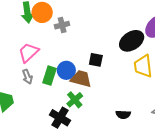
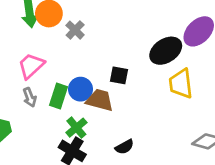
gray cross: (62, 25) -> (75, 30), turned -32
green cross: (75, 100) -> (76, 128), moved
black semicircle: (123, 115) -> (124, 147), moved, turned -32

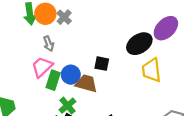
gray cross: (75, 30) -> (64, 17), moved
pink trapezoid: (31, 66) -> (42, 67), moved
gray arrow: (30, 97) -> (49, 44), moved

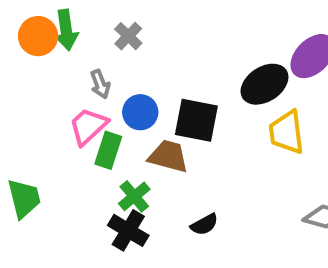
orange circle: (45, 14) -> (38, 36), moved
black square: (102, 64) -> (196, 120), size x1.6
blue circle: (71, 75) -> (140, 112), moved

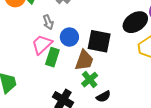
brown trapezoid: (168, 156) -> (84, 60), turned 95
green cross: (134, 196) -> (90, 80), moved

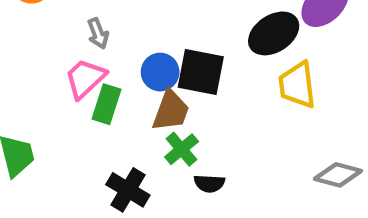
blue circle: (69, 37) -> (160, 72), moved
black semicircle: (103, 97) -> (209, 183), turned 32

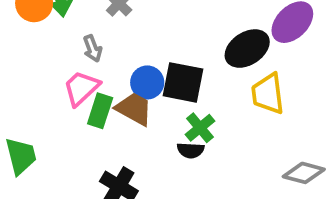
brown trapezoid: (171, 111) -> (134, 109), moved, turned -81
green cross: (182, 149) -> (200, 128), moved
black semicircle: (209, 183) -> (191, 150), moved

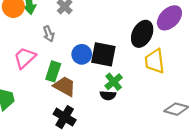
black ellipse: (247, 49) -> (142, 34), turned -30
pink trapezoid: (81, 88) -> (25, 58), moved
brown trapezoid: (134, 109) -> (65, 86), moved

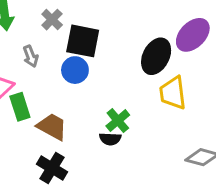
blue circle: (82, 54) -> (75, 70), moved
black square: (103, 54) -> (83, 41), moved
green rectangle: (53, 71) -> (20, 107), moved, turned -36

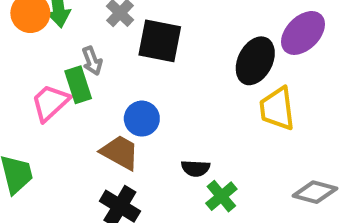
blue circle: (75, 70) -> (142, 119), moved
green rectangle: (20, 107) -> (78, 85), moved
green cross: (118, 121) -> (221, 196), moved

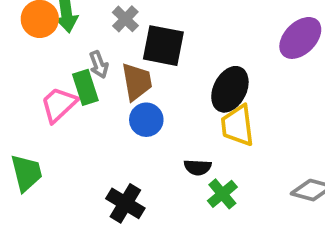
black ellipse: (255, 61) -> (230, 89), moved
yellow trapezoid: (277, 109) -> (238, 125), moved
brown trapezoid: (120, 152) -> (137, 82), moved, turned 51

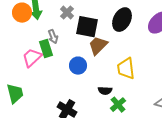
brown trapezoid: (137, 82) -> (98, 46), moved, turned -125
black ellipse: (230, 89) -> (122, 20), moved

